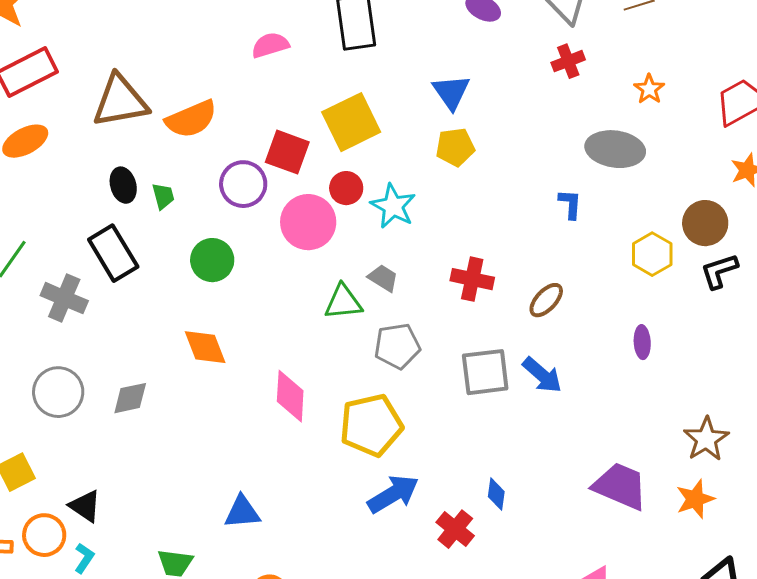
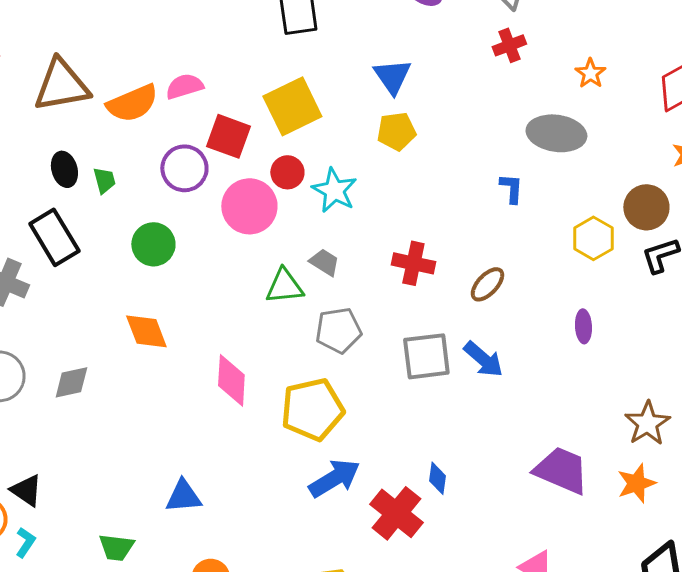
pink semicircle: (270, 45) -> (184, 86), moved
red cross: (455, 529) -> (396, 513), size x1.4

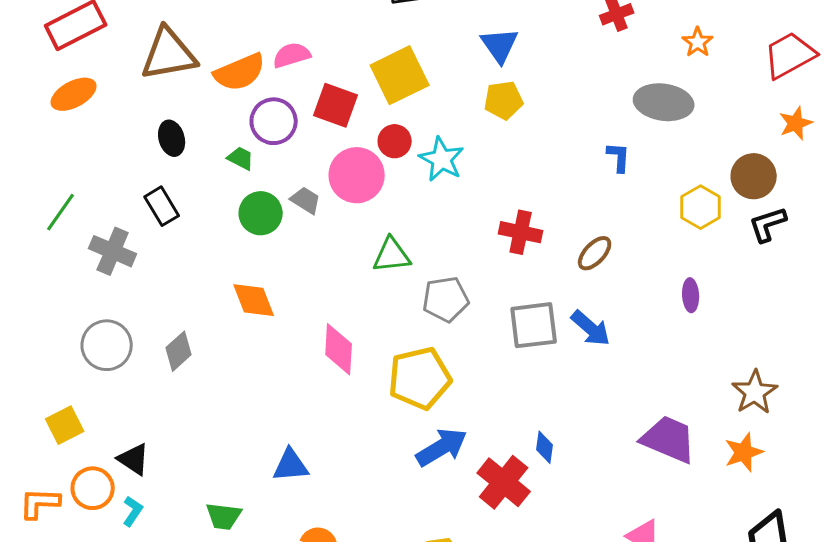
purple circle: (184, 168) -> (274, 121), moved
green trapezoid: (104, 180) -> (241, 158), moved, turned -48
black rectangle: (54, 237) -> (162, 206), size x0.7
gray trapezoid: (324, 262) -> (306, 200), moved
gray diamond: (71, 382) -> (179, 351), turned -30

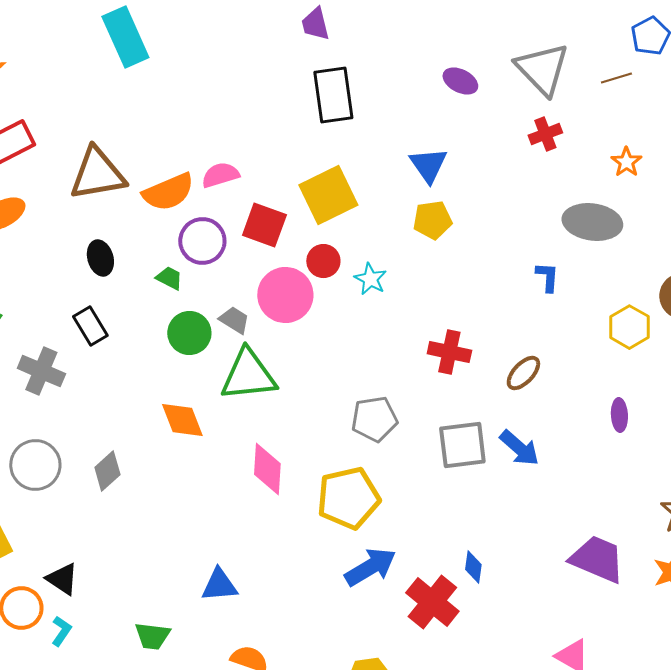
cyan star: (442, 159) -> (370, 279), size x0.7
green triangle: (392, 255) -> (248, 375), moved, size x1.5

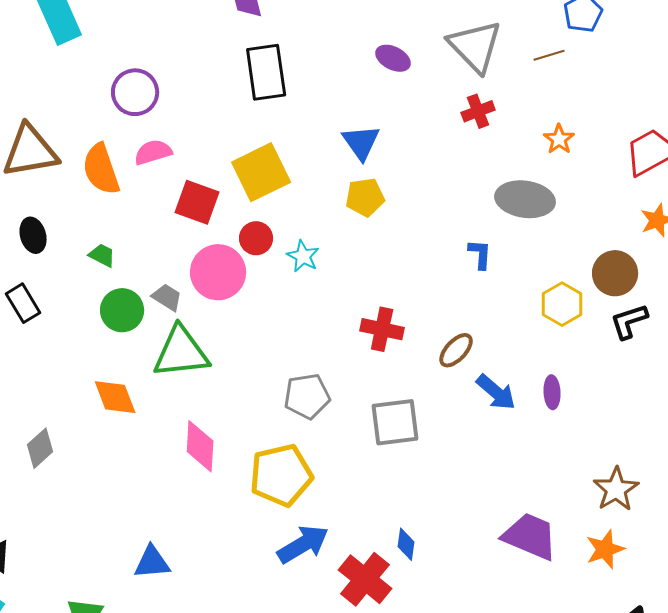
orange semicircle: (168, 192) -> (101, 169), turned 94
purple circle: (202, 241) -> (135, 92), moved
blue arrow: (519, 448) -> (496, 392), moved

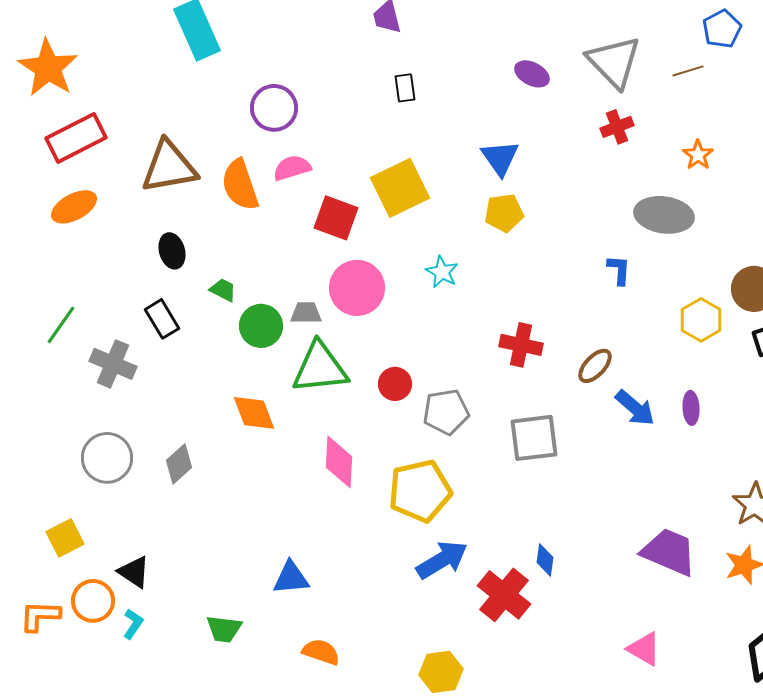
black rectangle: (266, 72) -> (405, 88), size x0.5
red circle: (256, 238) -> (395, 384), moved
green trapezoid: (102, 255) -> (223, 290), moved
gray trapezoid: (167, 297) -> (306, 313), turned -32

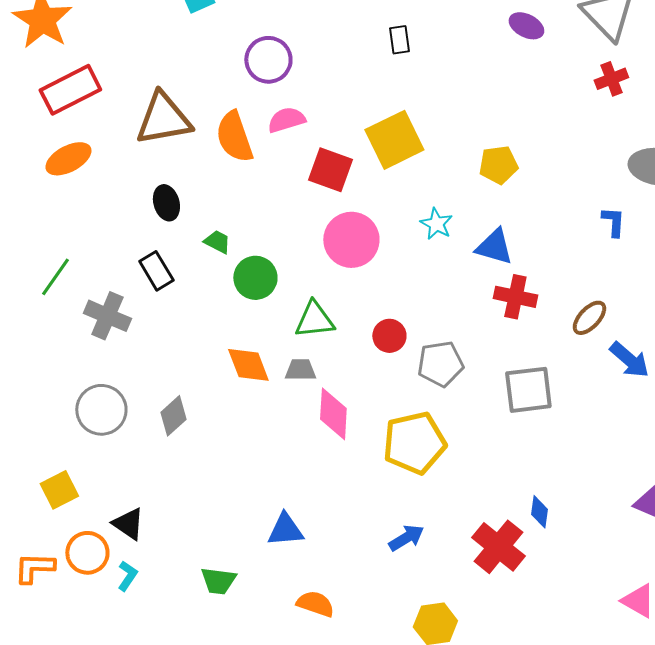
blue triangle: (500, 158) -> (494, 247), moved, turned -39
gray trapezoid: (306, 313) -> (300, 370), moved
green triangle: (320, 368) -> (314, 320), size x0.7
blue arrow: (442, 560) -> (406, 538), moved, size x0.7

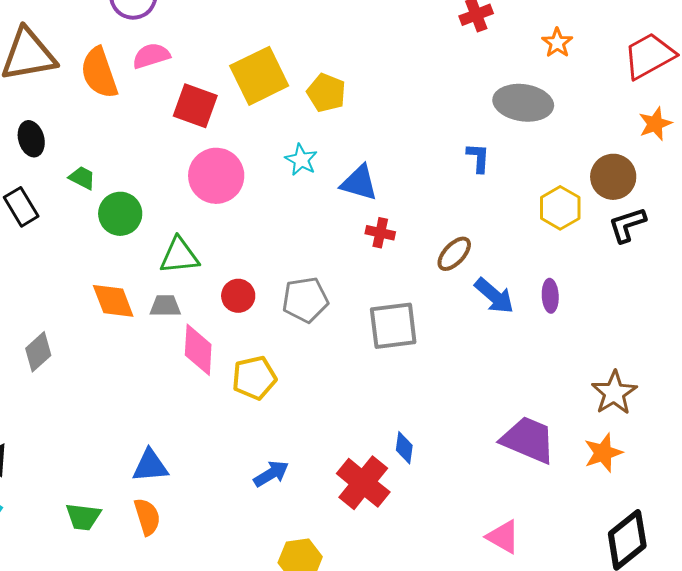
yellow pentagon: (498, 165) -> (326, 93), moved, turned 30
red cross: (515, 297) -> (380, 233), size x0.7
red circle: (389, 336) -> (238, 296), moved
yellow pentagon: (414, 443) -> (254, 378), moved, size x0.7
orange semicircle: (315, 604) -> (147, 517), moved, turned 54

